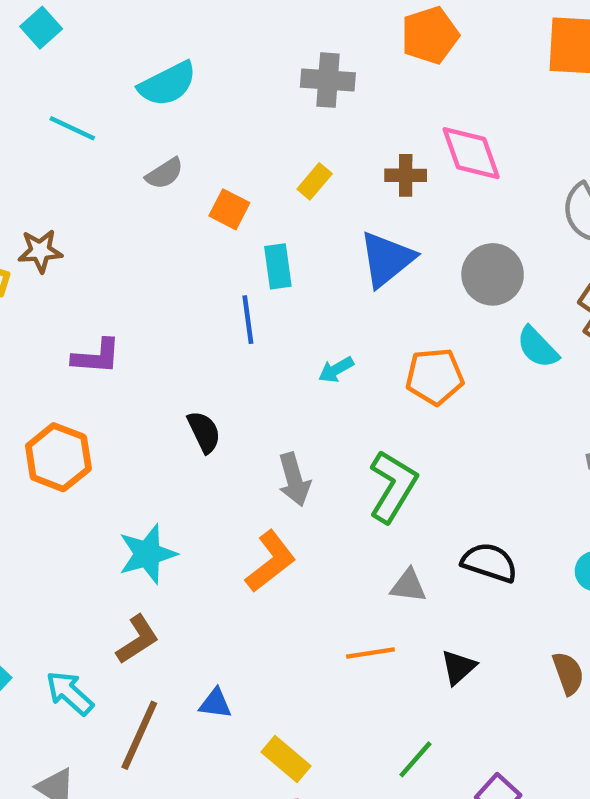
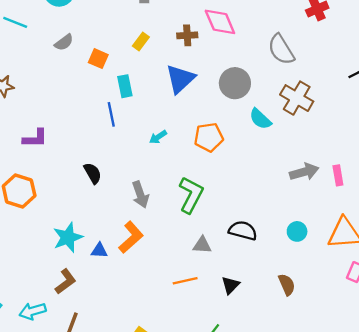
cyan arrow: (70, 693) -> (33, 311), turned -55
blue triangle: (215, 703) -> (99, 251), moved

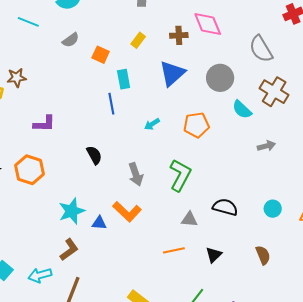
gray arrow: (304, 172) -> (266, 146), moved, size x0.7
orange L-shape: (131, 237) -> (127, 212), turned 84

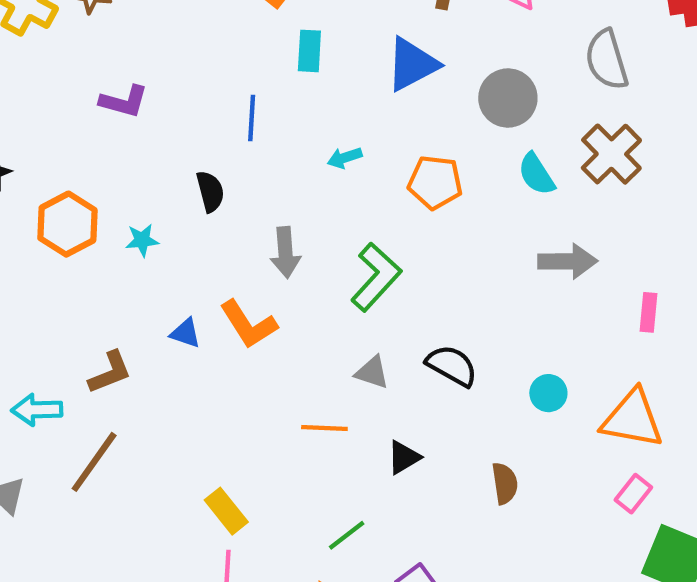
blue line: (111, 104) -> (252, 118), moved
gray arrow: (266, 146) -> (568, 261), size x1.5
orange hexagon: (29, 170) -> (67, 224), moved
cyan star: (72, 211) -> (142, 240), moved, size x0.6

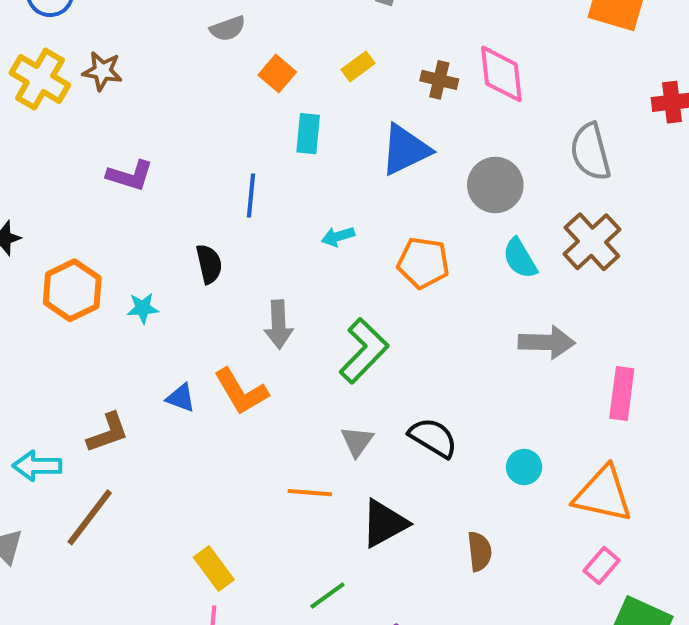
pink rectangle: (648, 312) -> (622, 393), size x1.4
gray triangle: (372, 372) -> (357, 441), turned 45
black triangle: (404, 457) -> (384, 523), size x1.5

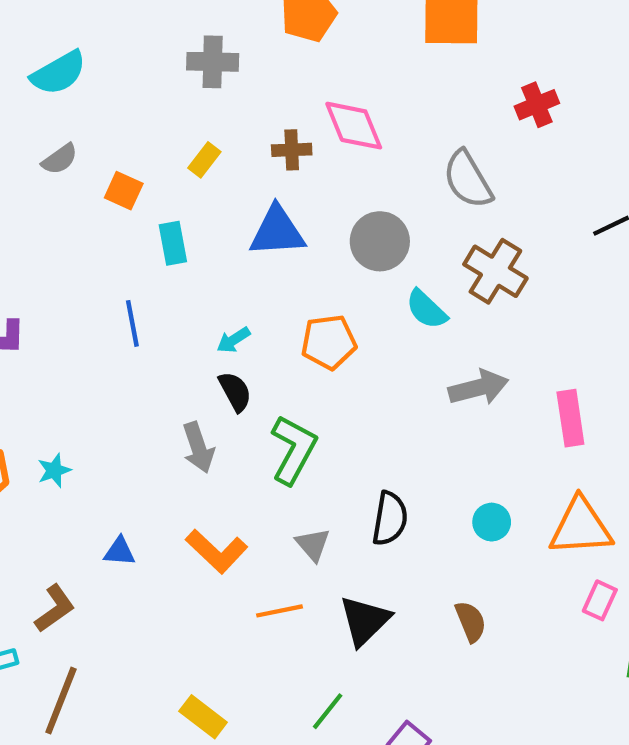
blue triangle: (405, 150) -> (277, 231), turned 38
black semicircle: (209, 264) -> (235, 392), moved
orange L-shape: (241, 392) -> (217, 551), moved
black semicircle: (433, 438) -> (390, 519), turned 84

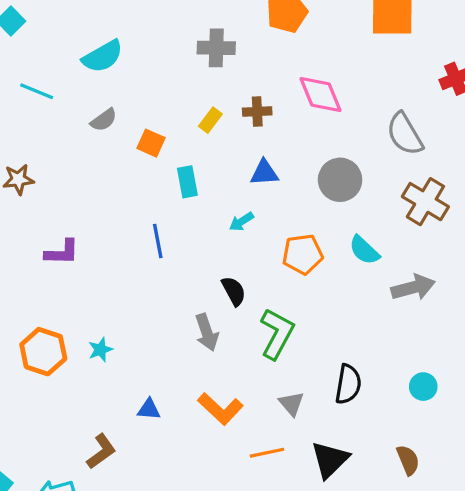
brown cross: (292, 150) -> (257, 111), moved
blue triangle: (277, 231) -> (264, 173), size x0.7
cyan semicircle: (426, 309) -> (364, 250), moved
cyan arrow: (234, 340) -> (241, 222), moved

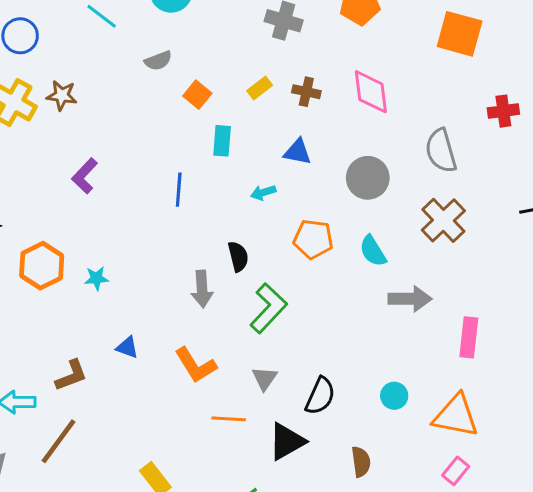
purple L-shape: (62, 252) -> (85, 176), turned 117
black semicircle: (348, 384) -> (320, 396), moved

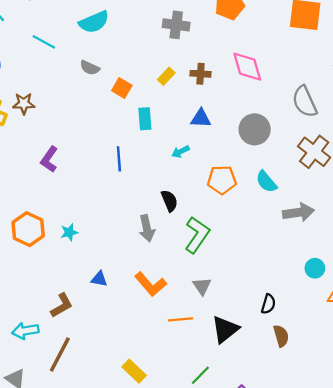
gray semicircle: (158, 61) -> (90, 68), turned 54
black semicircle: (320, 396) -> (268, 304), moved, size x0.7
cyan circle: (394, 396) -> (315, 268), moved

